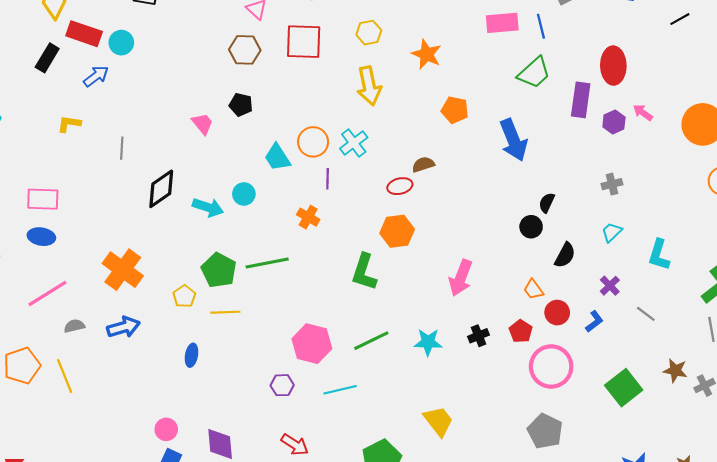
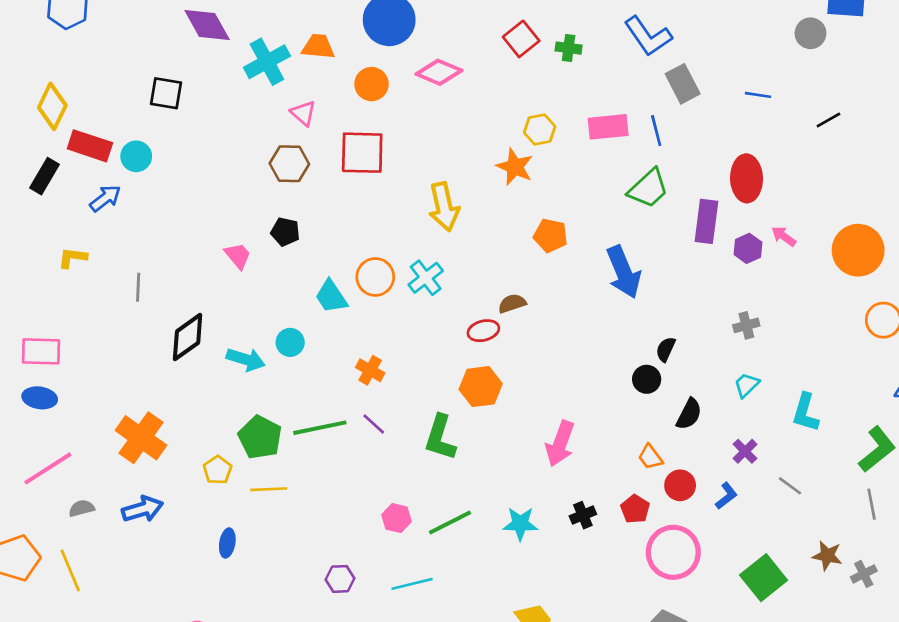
yellow hexagon: (369, 33) -> (540, 129), moved
purple line: (328, 179) -> (374, 424), moved, turned -48
pink hexagon: (312, 344) -> (397, 518), moved, size x0.6

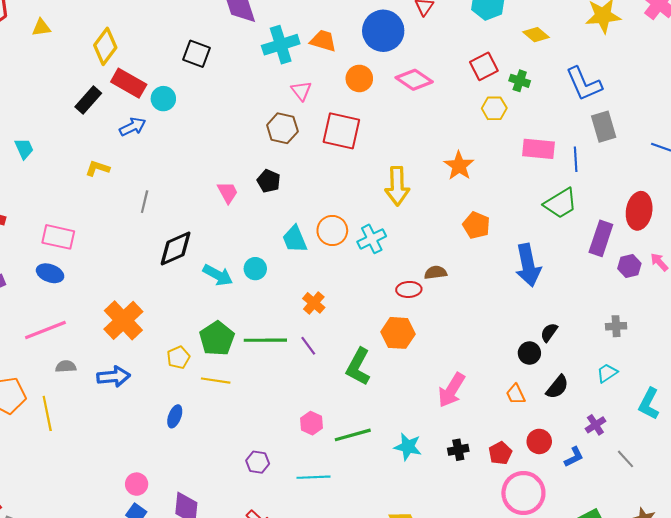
yellow hexagon: (540, 129) -> (494, 108), moved
orange trapezoid: (650, 457) -> (516, 394), moved

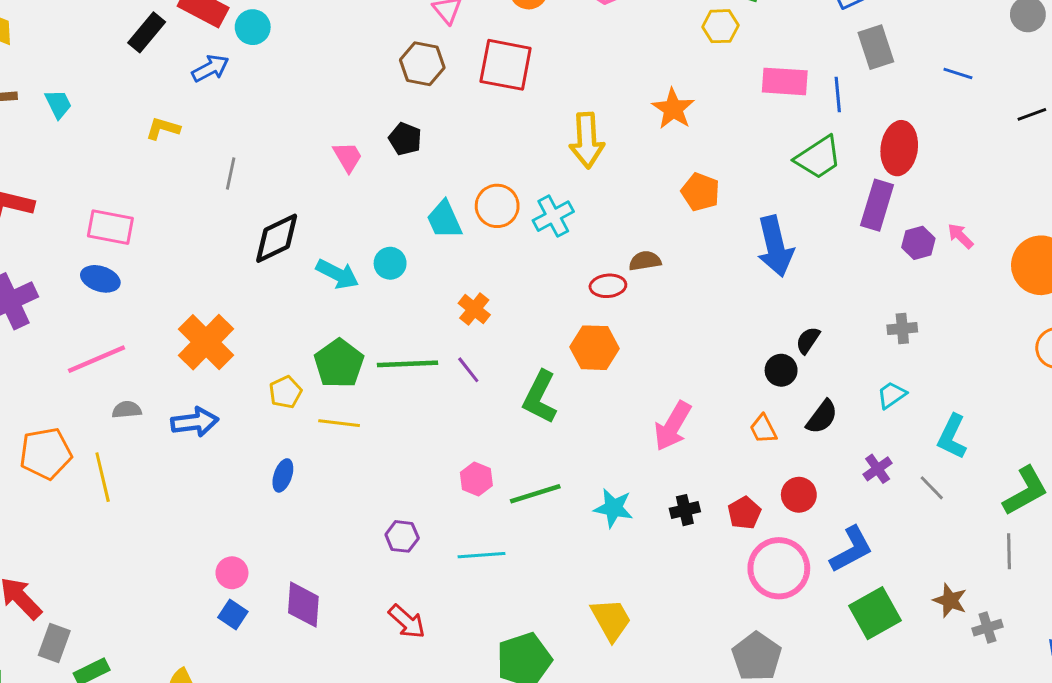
red ellipse: (639, 211) -> (899, 148), moved
blue L-shape: (574, 457) -> (851, 549), moved, size x1.6
gray line: (625, 459) -> (932, 488), moved

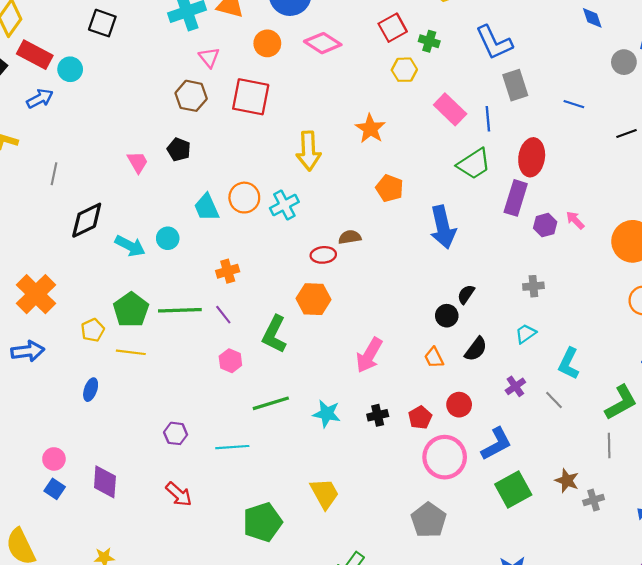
pink rectangle: (785, 81) -> (450, 109), turned 40
orange cross: (474, 309) -> (228, 271), turned 35
pink hexagon: (476, 479) -> (230, 361), moved

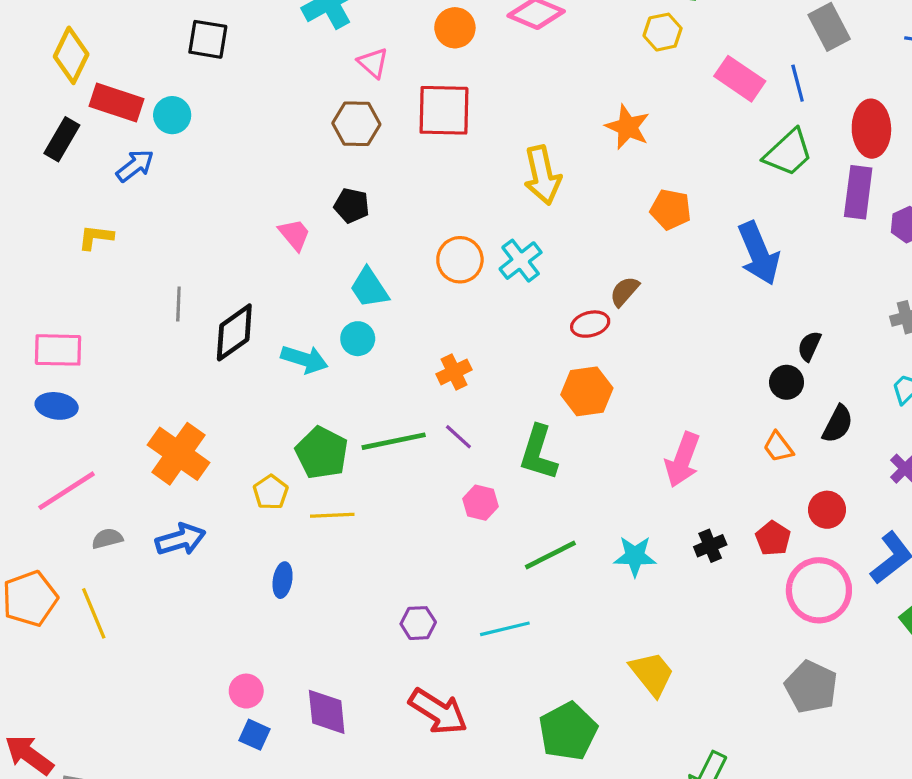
gray line: (54, 174) -> (178, 304), moved
cyan trapezoid: (207, 207) -> (369, 288), moved
brown semicircle: (350, 237) -> (625, 291), turned -30
red arrow: (179, 494) -> (438, 711), size x1.4

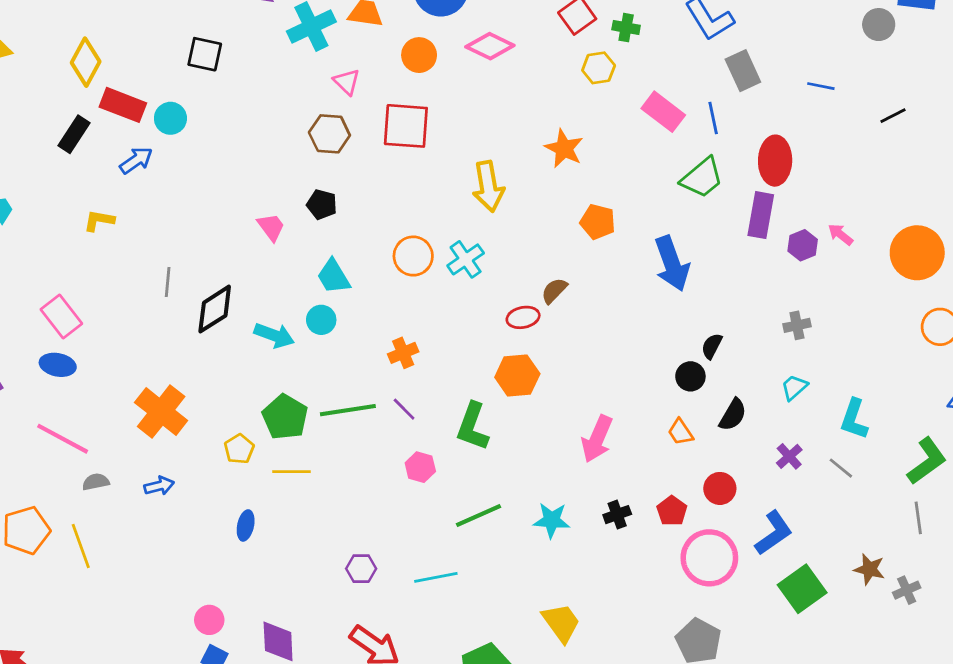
pink rectangle: (58, 350) -> (61, 316), turned 48
pink line: (67, 491) -> (63, 439), turned 58
blue arrow: (181, 539) -> (159, 486), size x0.7

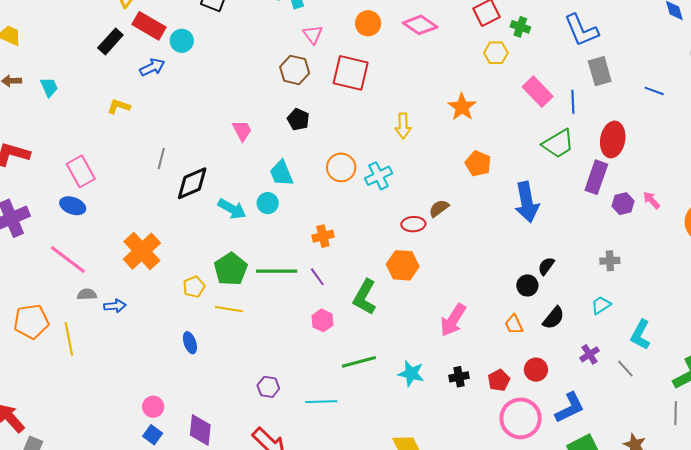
yellow arrow: (488, 186) -> (403, 126), size x0.7
black pentagon: (322, 204) -> (298, 119), moved
blue arrow: (159, 486) -> (115, 306), moved
blue ellipse: (246, 525) -> (190, 343), turned -40

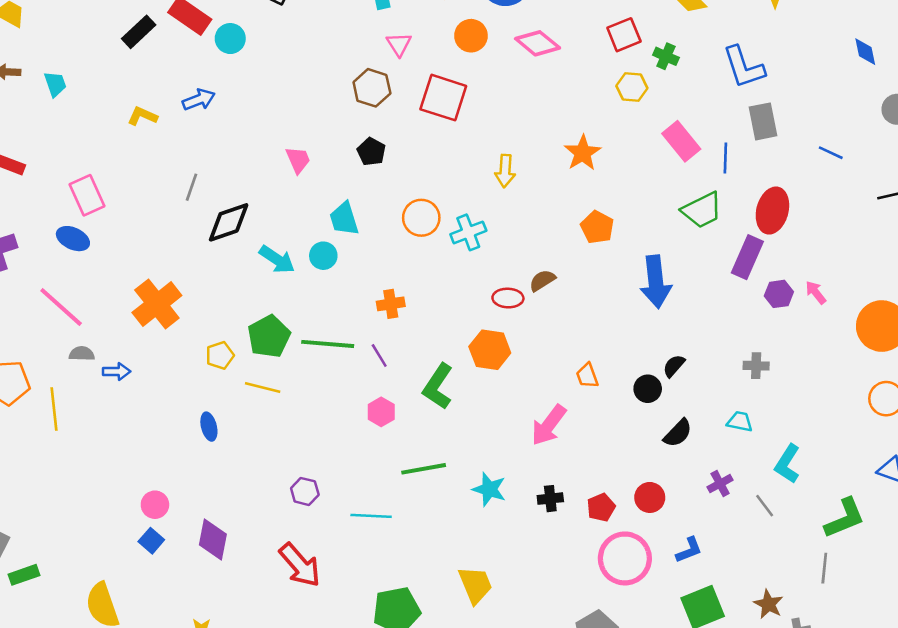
blue arrow: (152, 67) -> (199, 100), moved
cyan trapezoid: (601, 305) -> (740, 422), turned 40
orange trapezoid: (514, 324) -> (587, 376), moved
blue L-shape: (570, 408) -> (689, 550), size x0.7

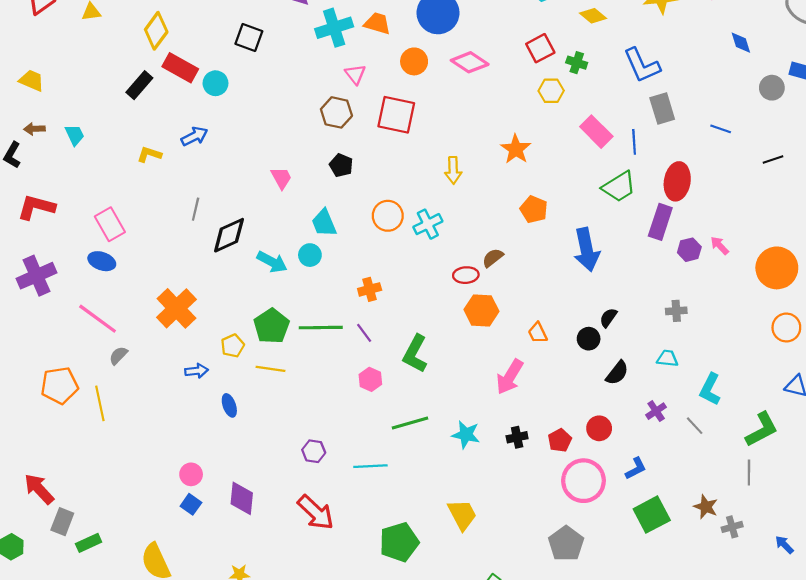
orange hexagon: (490, 350) -> (481, 310), moved
gray semicircle: (82, 354) -> (118, 356), turned -42
blue arrow: (117, 371) -> (197, 371), moved

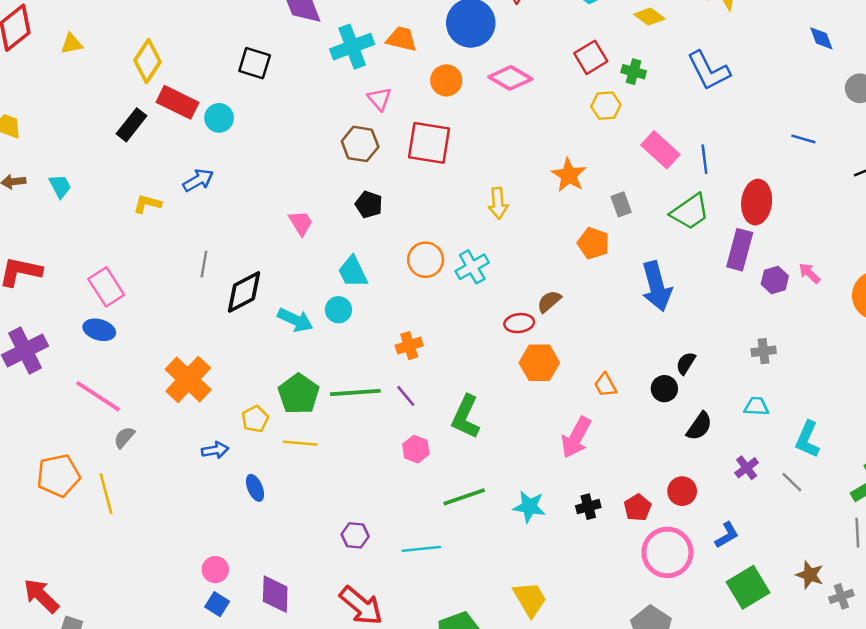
gray rectangle: (662, 109) -> (621, 204), moved, size x0.7

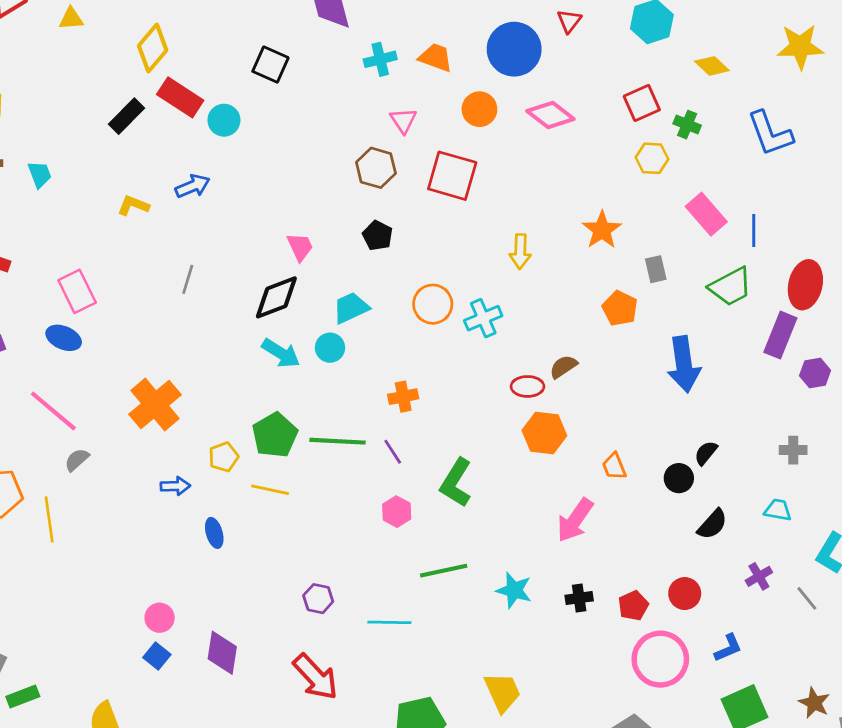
cyan cross: (352, 47) -> (380, 59), size x0.7
cyan trapezoid: (353, 272) -> (351, 308), turned 84
black diamond: (244, 292) -> (276, 297), moved

